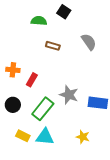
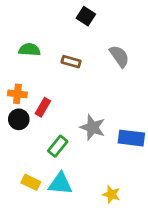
green semicircle: (39, 21) -> (30, 50), moved
black circle: (13, 105) -> (19, 119), moved
green rectangle: (43, 109) -> (58, 146), size x0.7
yellow star: (83, 137) -> (111, 194), moved

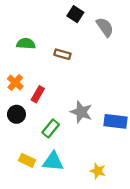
gray semicircle: (119, 56) -> (105, 27), moved
orange cross: (17, 94) -> (15, 82), turned 35
black circle: (19, 119) -> (16, 114), moved

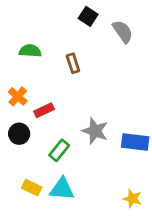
brown rectangle: (62, 54) -> (73, 63), turned 56
red rectangle: (38, 94) -> (44, 110), turned 35
yellow star: (98, 171) -> (132, 199), moved

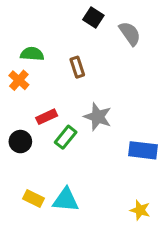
orange cross: (18, 96) -> (19, 80), moved
gray star: (95, 131) -> (98, 117), moved
green rectangle: (59, 150) -> (66, 137), moved

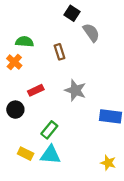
gray semicircle: (130, 34) -> (91, 33), moved
green rectangle: (66, 137) -> (49, 130), moved

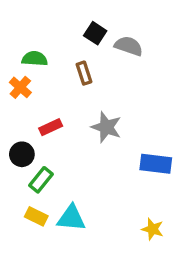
black square: (72, 13) -> (95, 33), moved
gray semicircle: (91, 33) -> (129, 46), turned -36
green rectangle: (49, 130) -> (41, 180), moved

